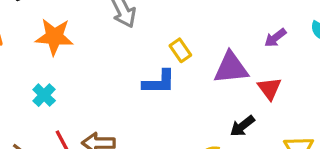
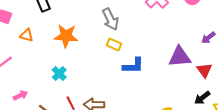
yellow rectangle: (180, 50) -> (114, 44), moved, turned -32
black arrow: (242, 126) -> (202, 98), moved

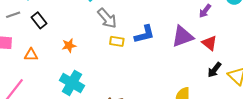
orange star: (66, 36) -> (69, 45), size x0.6
blue L-shape: (133, 66) -> (144, 34), moved
cyan cross: (59, 74) -> (72, 83), size x1.6

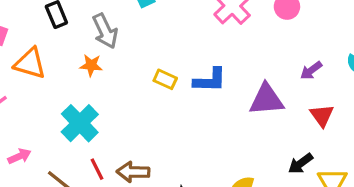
gray arrow: (107, 18) -> (105, 31), moved
red triangle: (209, 43) -> (322, 115), moved
orange triangle: (31, 55) -> (30, 63), size x1.5

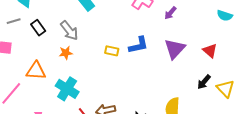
orange triangle: (30, 63) -> (36, 71), moved
purple arrow: (311, 71) -> (170, 13), moved
purple triangle: (266, 100) -> (175, 49), turned -30

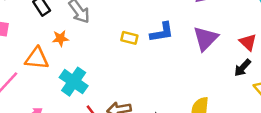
orange star: (66, 53) -> (60, 38), moved
black arrow: (204, 82) -> (243, 68), moved

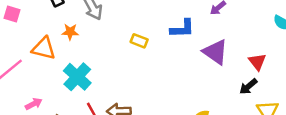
blue L-shape: (162, 32) -> (182, 29), moved
purple triangle: (206, 38) -> (215, 52), turned -48

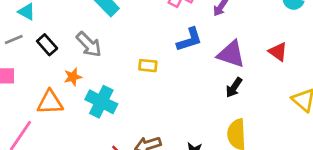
cyan cross: (77, 77) -> (101, 102), moved
black arrow: (248, 86) -> (234, 87), moved

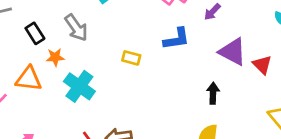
black rectangle: (47, 45) -> (35, 33), moved
purple triangle: (231, 54) -> (233, 52), moved
black arrow: (234, 87) -> (213, 93), turned 138

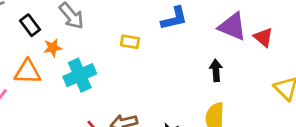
cyan cross: (79, 86) -> (80, 75), turned 36

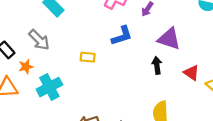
red triangle: (263, 37) -> (192, 73), moved
black arrow: (216, 70) -> (157, 65), moved

